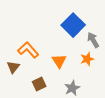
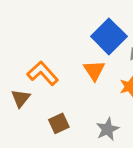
orange triangle: (59, 61) -> (94, 70), moved

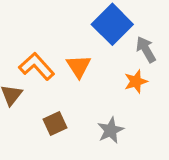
orange triangle: (94, 70) -> (79, 66), moved

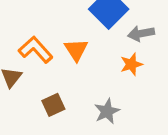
gray arrow: (146, 50) -> (141, 33), turned -70

